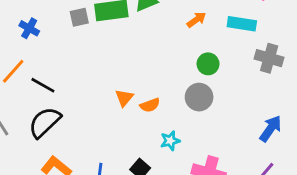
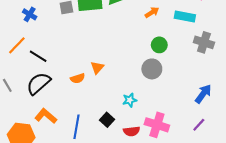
orange semicircle: (150, 105) -> (78, 78), moved

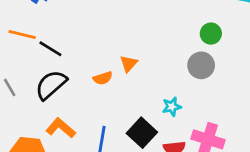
orange line: (17, 45) -> (22, 34), turned 60
black square: (107, 120) -> (142, 133), size x1.5

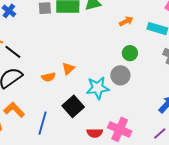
cyan star: (172, 107) -> (98, 88), moved, size x1.6
black square: (142, 133) -> (73, 106), moved

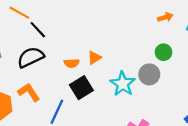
cyan star: (98, 88) -> (123, 84), turned 30
black square: (73, 106) -> (81, 88), moved

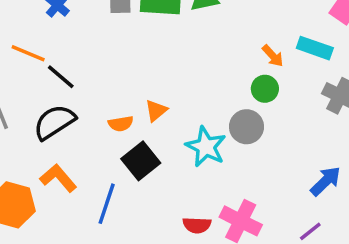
orange arrow: (165, 17) -> (273, 56), moved, turned 72

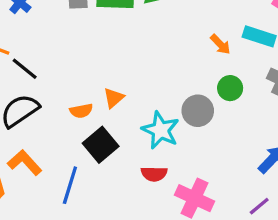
green circle: (265, 89) -> (230, 88), moved
red semicircle: (197, 225) -> (154, 174), moved

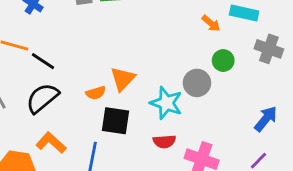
orange triangle: (114, 98) -> (123, 79), size x1.4
black square: (101, 145) -> (116, 121), turned -36

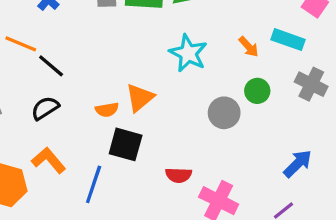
black semicircle: (42, 98) -> (45, 108), size x0.7
cyan star: (166, 103) -> (188, 53), moved

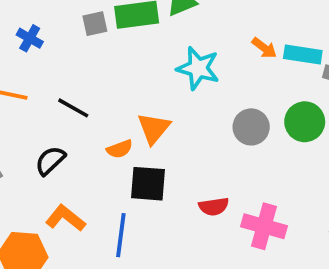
cyan rectangle: (288, 40) -> (303, 54), moved
black line: (51, 66) -> (73, 108), moved
green circle: (257, 91) -> (305, 122), moved, size x1.4

